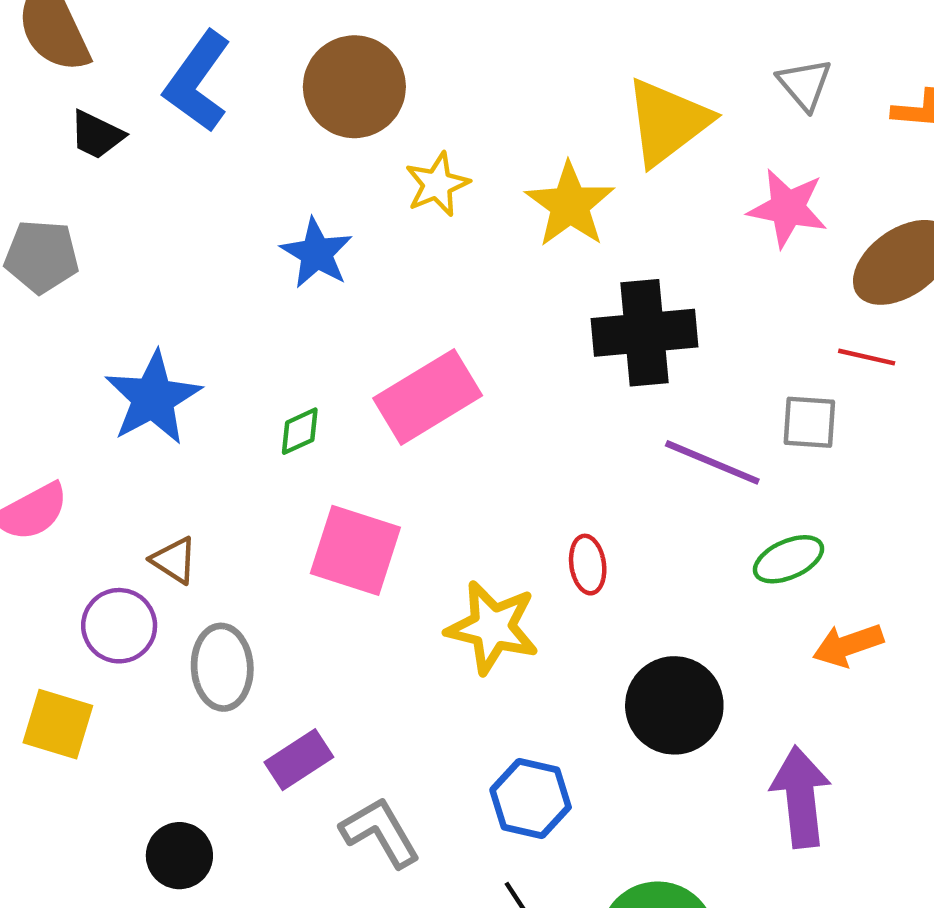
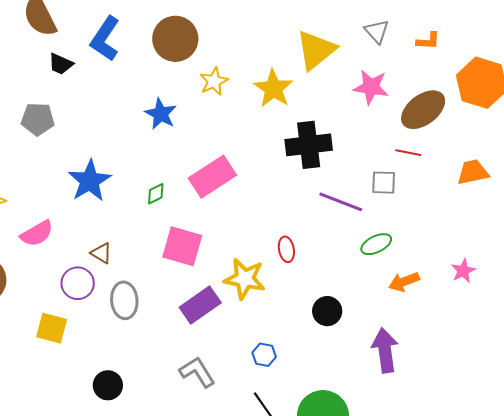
black circle: (674, 705) -> (327, 311), size x0.7
purple rectangle: (299, 760) -> (200, 305), moved, size x1.4
blue hexagon: (531, 798) -> (264, 355), size x0.7

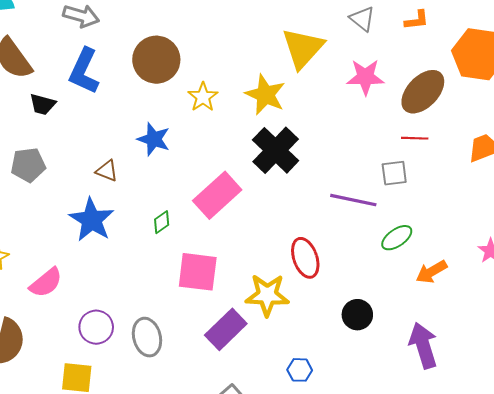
black cross: (309, 145) -> (276, 150), moved, turned -30
red ellipse: (286, 249) -> (305, 258), size x1.5
brown triangle: (101, 253) -> (107, 171), moved

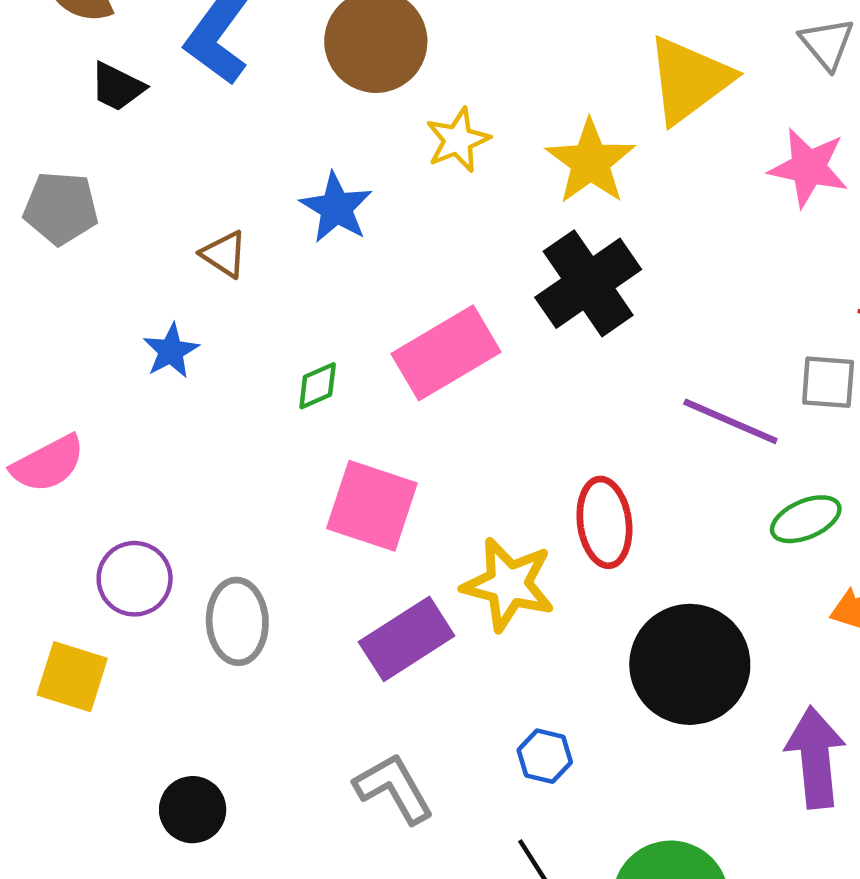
blue star: (92, 220) -> (171, 351), size x0.6
black circle: (357, 315) -> (690, 664), size x1.8

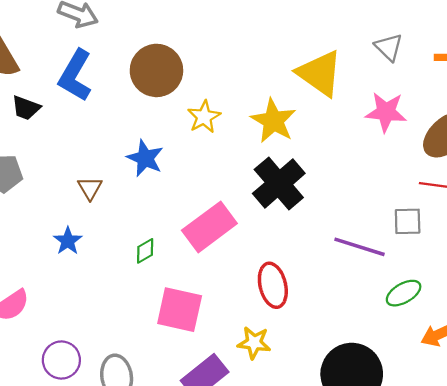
yellow triangle: (689, 80) -> (320, 73), turned -42
brown triangle: (224, 254) -> (90, 188), turned 32
red ellipse: (604, 522) -> (273, 285), moved
yellow star: (508, 584) -> (254, 343), size x0.7

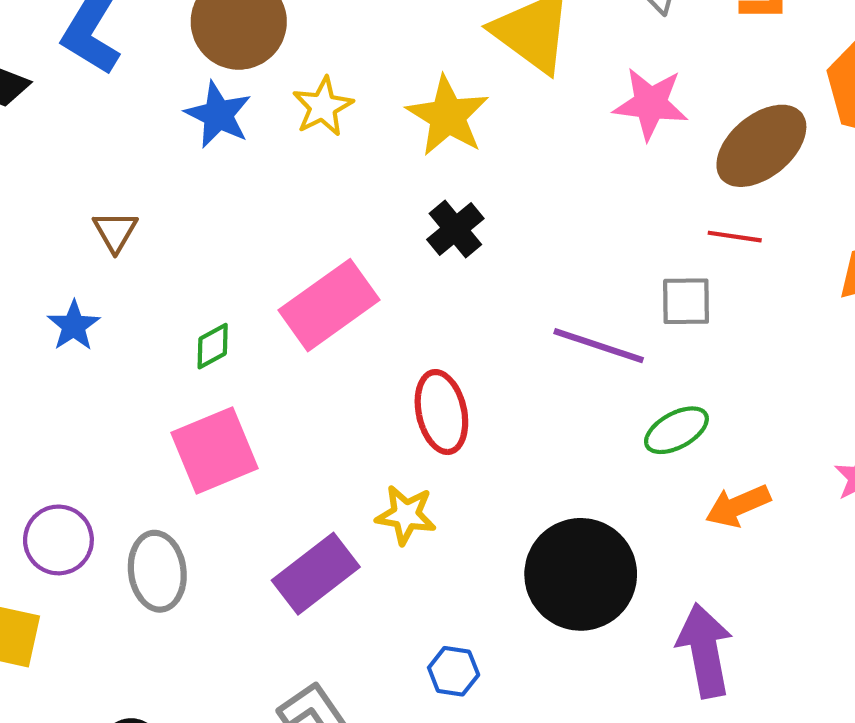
blue star: (145, 158) -> (218, 115), moved
black cross: (279, 183) -> (455, 229), size x0.6
pink square: (180, 310) -> (215, 451), moved, turned -36

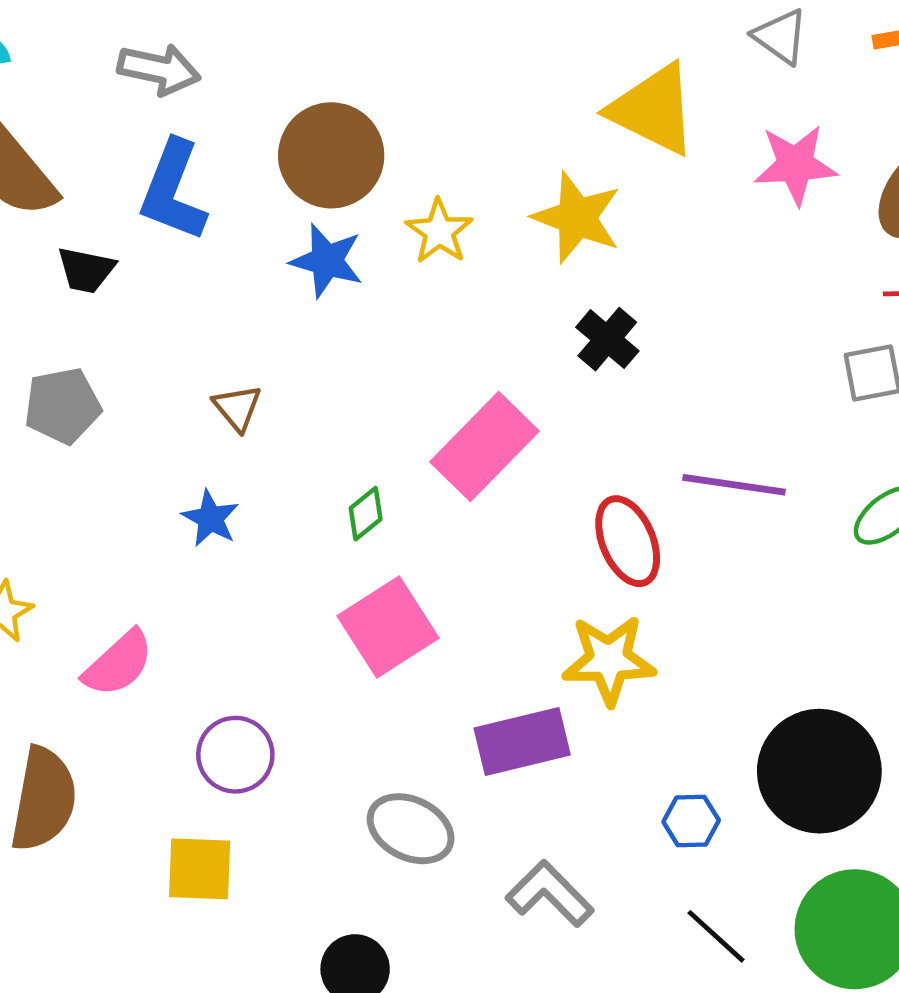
purple line: (599, 346) -> (734, 485), moved
yellow star: (406, 515) -> (609, 660), size x1.4
gray ellipse: (157, 571) -> (411, 829), moved, turned -46
purple rectangle: (316, 574) -> (522, 741), turned 34
black circle: (581, 574) -> (819, 771), moved

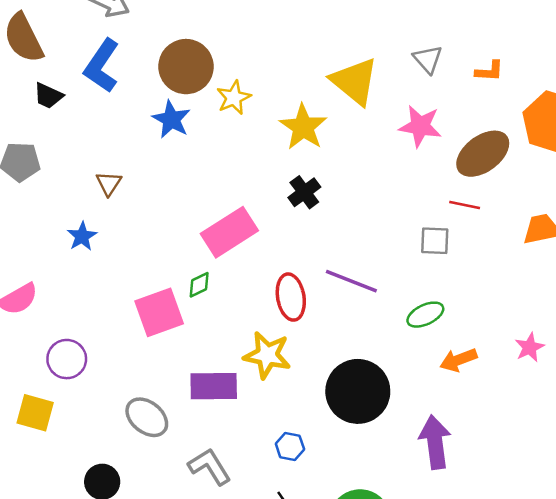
yellow star: (439, 231) -> (234, 98), moved
green diamond: (366, 514) -> (199, 285), moved
black circle: (819, 771) -> (358, 391), moved

